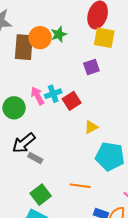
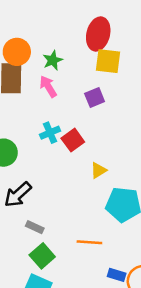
orange circle: (40, 38) -> (17, 52), moved
pink arrow: (37, 96) -> (48, 87), moved
gray rectangle: (35, 158) -> (35, 227), moved

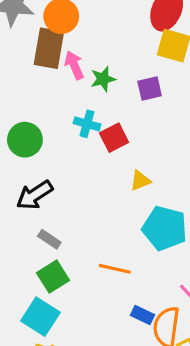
green star: (53, 60) -> (103, 79), moved
pink arrow: (48, 87) -> (74, 65), moved
cyan cross: (50, 133) -> (87, 124), turned 30

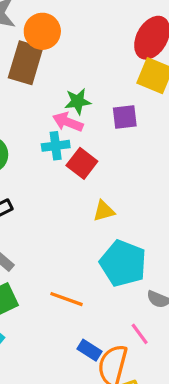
pink arrow: (74, 65) -> (68, 122), moved, turned -52
cyan cross: (87, 124) -> (56, 146), turned -30
red square: (114, 138) -> (82, 163), turned -32

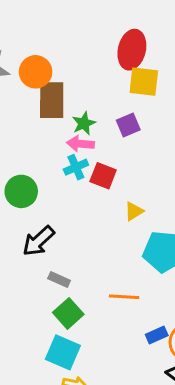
brown rectangle: (26, 63) -> (52, 100), moved
blue rectangle: (89, 350) -> (157, 335), turned -40

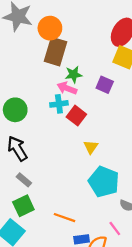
purple square: (128, 125) -> (105, 85), turned 30
yellow triangle: (134, 211) -> (91, 147), turned -40
black arrow: (39, 241) -> (17, 148), turned 85
orange line: (124, 297) -> (65, 218), moved

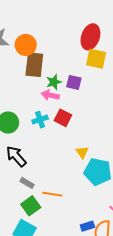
purple square: (105, 85) -> (74, 82), moved
cyan cross: (59, 104) -> (40, 120), moved
yellow triangle: (91, 147) -> (82, 152), moved
orange line: (65, 218) -> (52, 194), moved

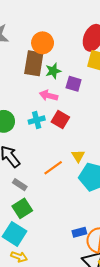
orange circle: (26, 45) -> (43, 43), moved
green star: (54, 82) -> (53, 71), moved
orange line: (52, 194) -> (53, 168), moved, turned -48

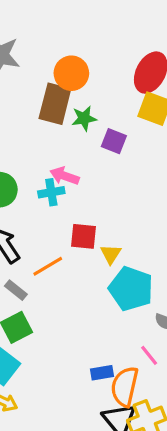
pink arrow: (49, 96) -> (65, 176), moved
red square: (60, 120) -> (84, 236), moved, turned -30
orange line: (53, 168) -> (48, 266), moved

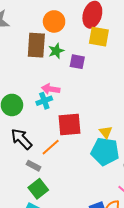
orange circle: (71, 73) -> (54, 21), moved
red square: (84, 236) -> (69, 124), size x1.4
yellow triangle: (111, 254) -> (106, 132), moved

